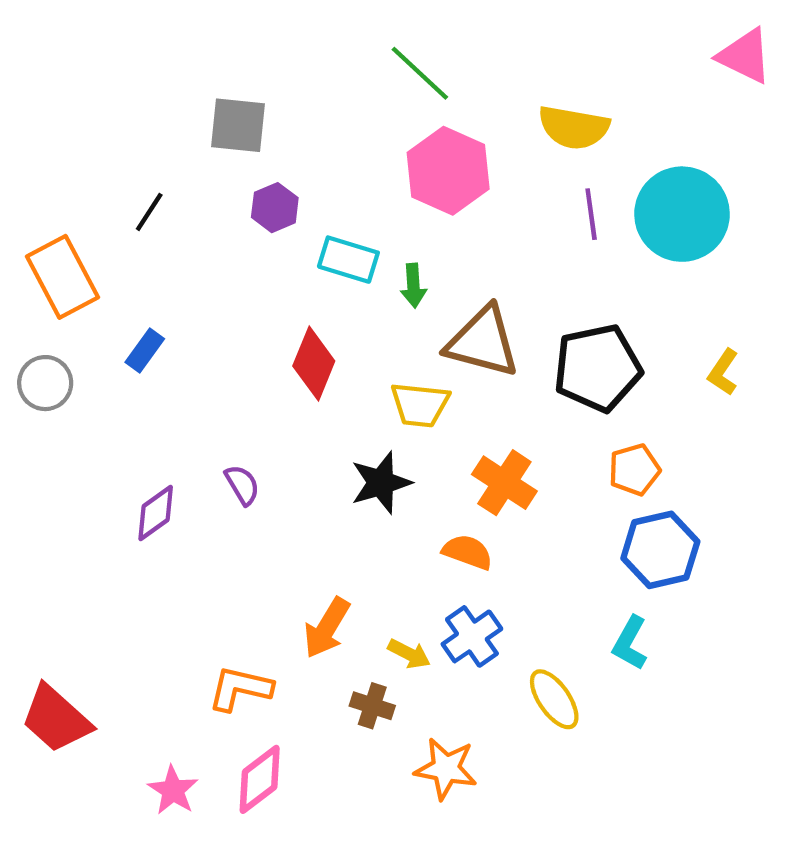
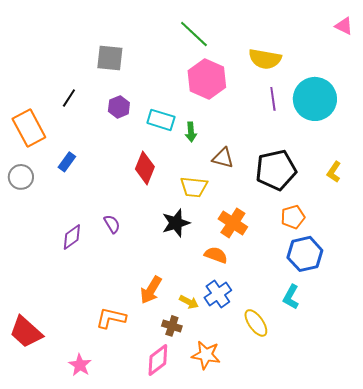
pink triangle: (745, 56) -> (344, 26), size x0.7
purple hexagon: (275, 208) -> (119, 107), moved
brown triangle: (483, 342) -> (223, 158), size x0.6
pink diamond: (260, 779) -> (158, 360), moved

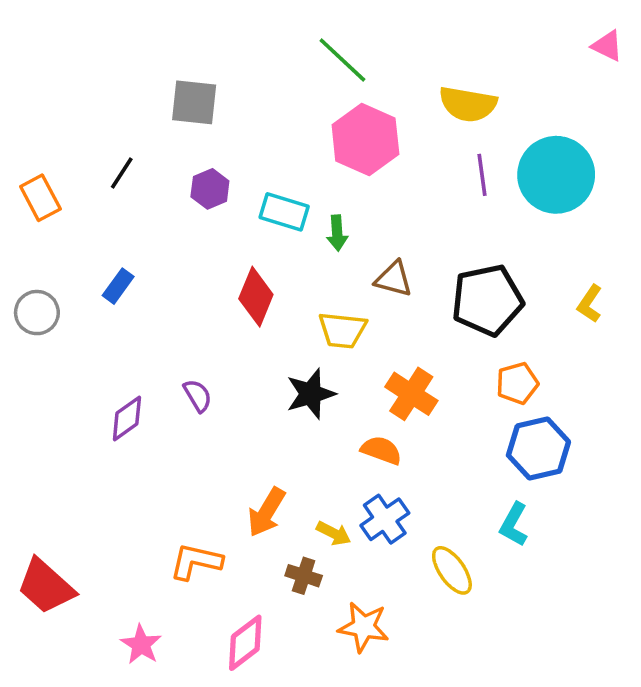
orange rectangle: (29, 128) -> (40, 198), moved, size x0.7
pink diamond: (158, 360) -> (245, 643), moved

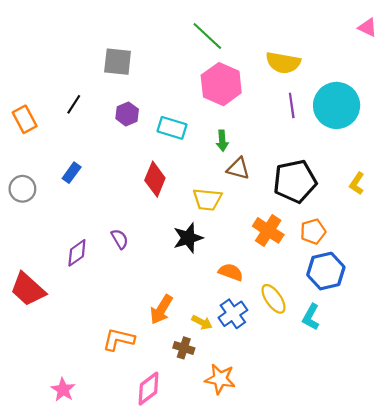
green arrow: (337, 233) -> (222, 141), moved
orange cross: (411, 394) -> (268, 230), moved
yellow ellipse: (452, 570) -> (274, 299), moved
red trapezoid: (46, 586) -> (28, 289), moved
pink star: (141, 645) -> (63, 390), moved

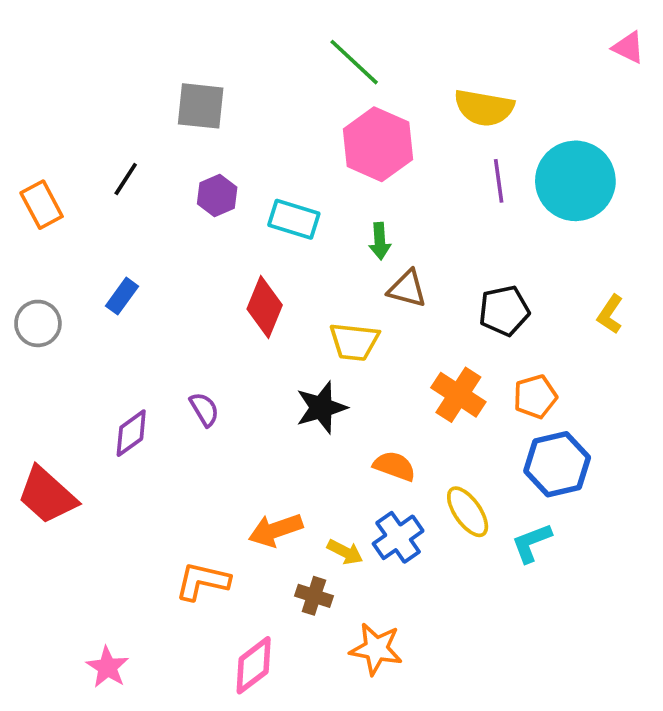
black pentagon: (295, 181) -> (504, 311), size x0.7
orange arrow: (161, 310) -> (276, 530), turned 40
cyan L-shape: (311, 317) -> (532, 543), turned 40

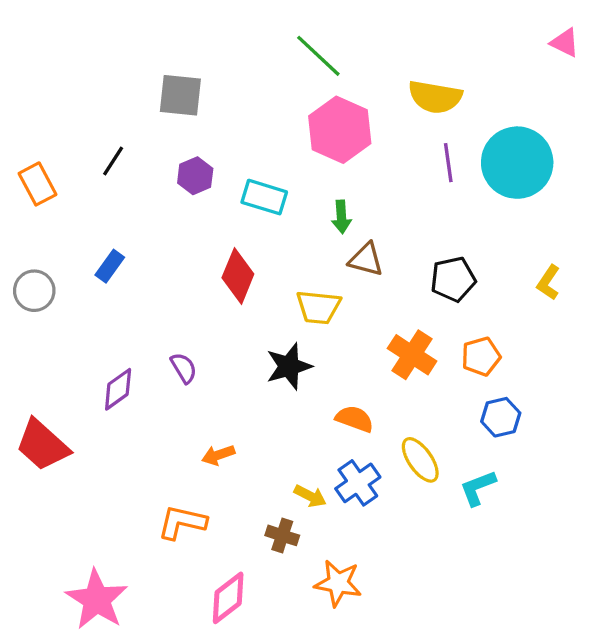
blue hexagon: (557, 464) -> (501, 417), size x0.7
orange arrow: (276, 530) -> (218, 455), moved, size x0.7
pink star: (107, 667) -> (97, 600), size x1.6

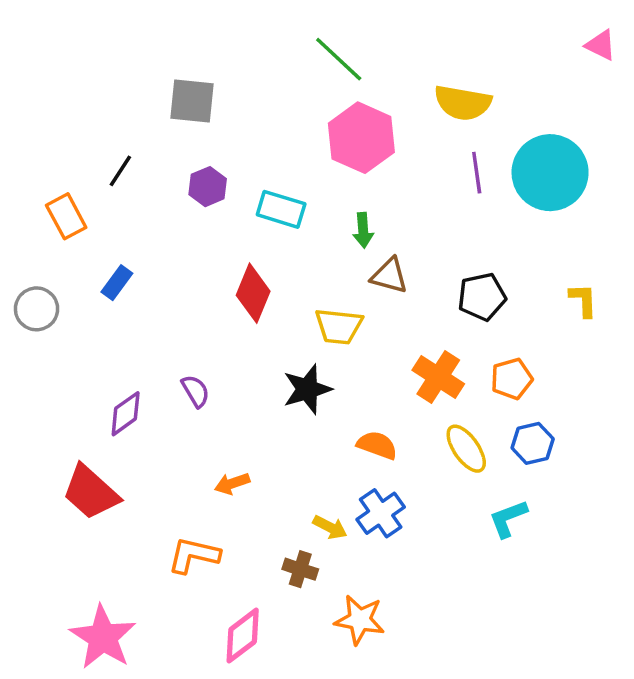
orange rectangle: (38, 184) -> (66, 216), moved
yellow L-shape: (548, 282) -> (583, 300), turned 144
red trapezoid: (42, 445) -> (91, 492), moved
yellow ellipse: (420, 460) -> (466, 449), moved

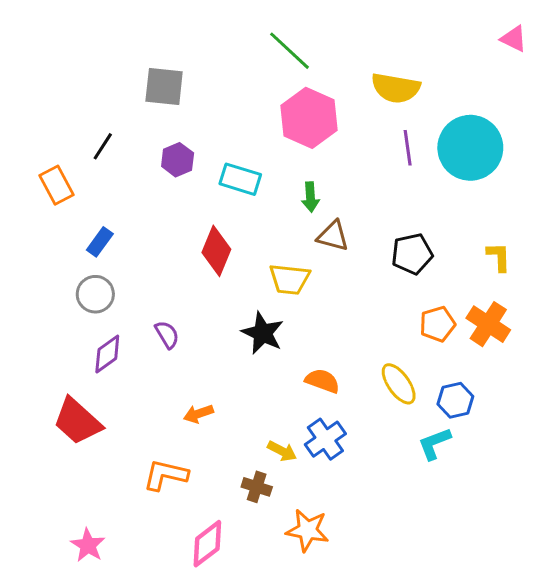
gray circle: (37, 309) -> (95, 294), moved
orange cross: (438, 377) -> (488, 324), moved
black star: (307, 389) -> (263, 333), turned -30
blue hexagon: (533, 443) -> (455, 400), moved
pink star: (103, 637) -> (88, 545), size x0.6

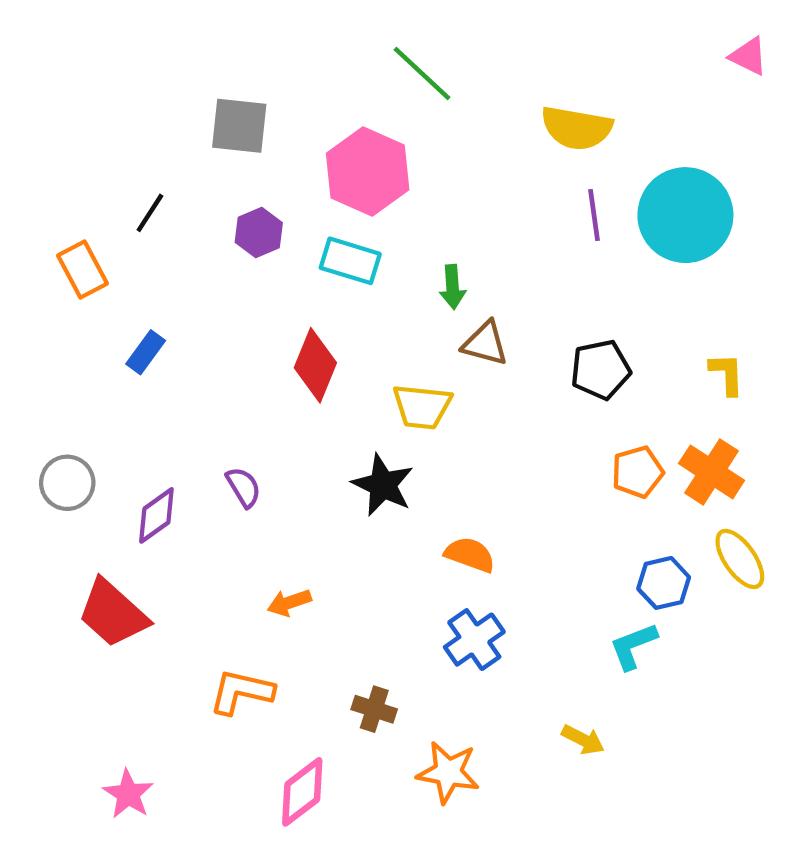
pink hexagon: (309, 118) -> (368, 172), moved
gray circle: (95, 294) -> (67, 483), moved
yellow ellipse: (399, 384) -> (740, 559), moved
yellow arrow: (282, 451) -> (583, 740), moved

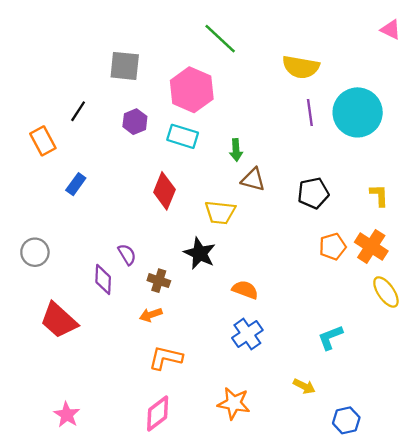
purple diamond: (156, 515) -> (103, 279), moved, turned -52
blue hexagon: (664, 583) -> (346, 420), moved
orange L-shape: (241, 692) -> (166, 358), moved
brown cross: (374, 709) -> (159, 281), moved

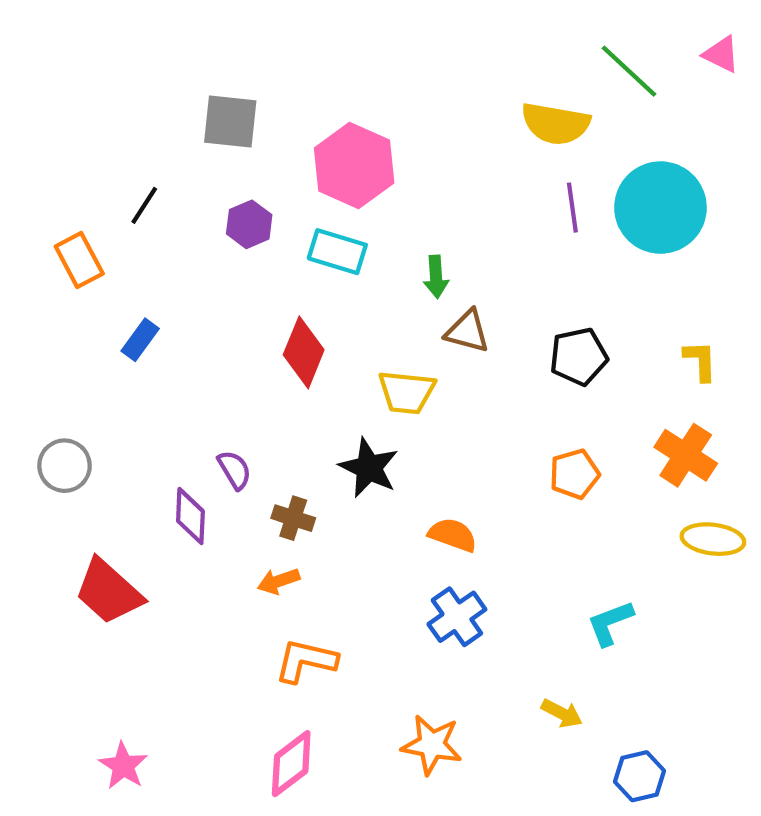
green line: (220, 39) -> (629, 71), moved
orange pentagon: (333, 247) -> (574, 474), moved
yellow ellipse: (386, 292) -> (713, 539), turned -48

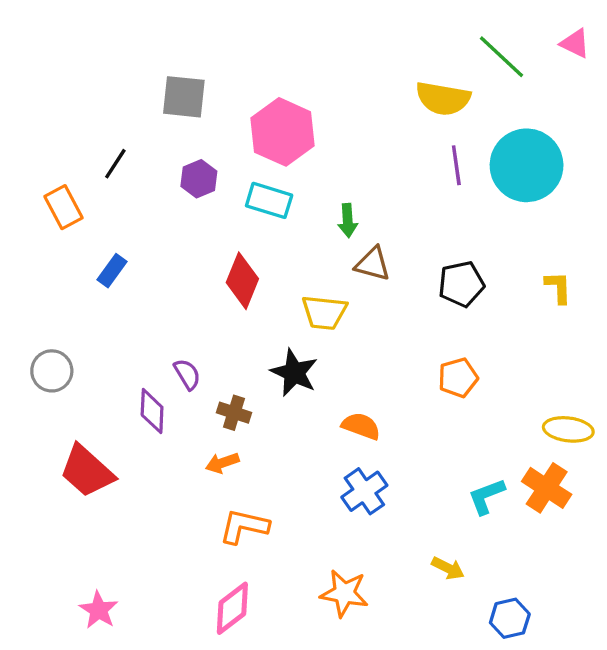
orange cross: (686, 455) -> (547, 488), moved

